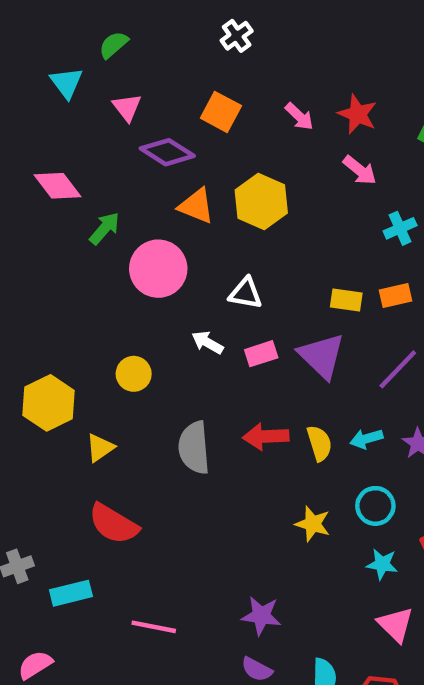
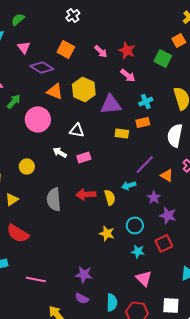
orange rectangle: (396, 295) -> (143, 122), moved
purple triangle: (322, 356) -> (111, 104), moved, turned -50
cyan arrow: (366, 439) -> (129, 185), moved

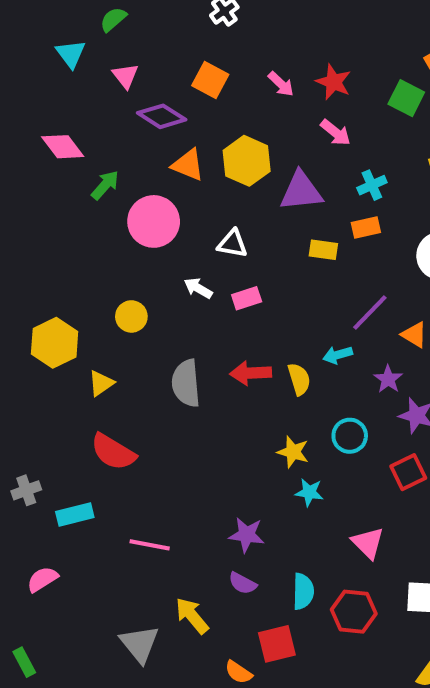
cyan star: (138, 251) -> (309, 492), moved

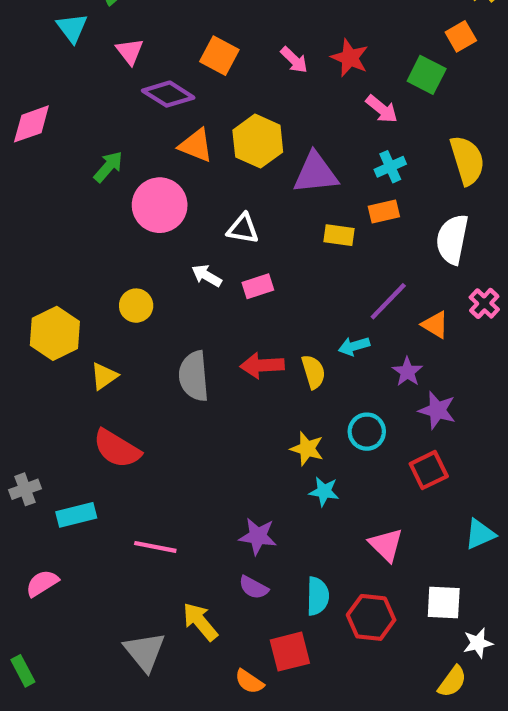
pink arrow: (336, 133) -> (382, 109), moved
pink diamond: (63, 147) -> (31, 124), moved, turned -72

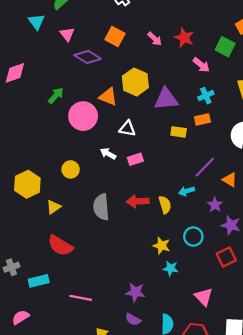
orange triangle: (196, 145) -> (108, 97), moved

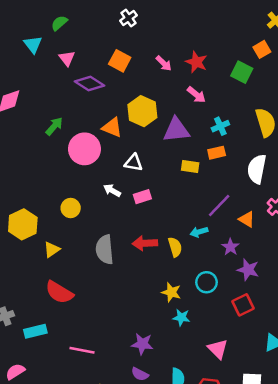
pink arrow: (201, 65) -> (196, 95), moved

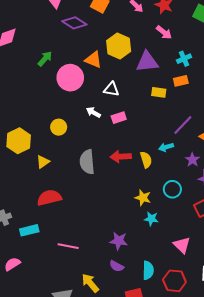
red semicircle: (59, 292) -> (49, 198), turned 135

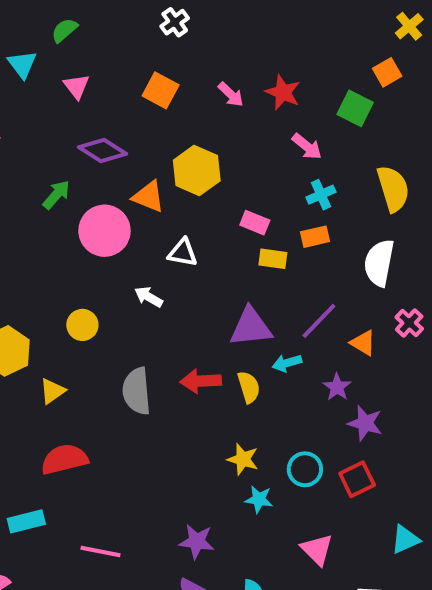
purple diamond: (74, 23) -> (102, 151), moved
pink arrow: (164, 32) -> (307, 147), moved
purple triangle: (147, 62) -> (251, 327), moved
pink rectangle: (119, 118) -> (255, 223), moved, turned 40
cyan circle: (172, 189) -> (305, 469), moved

